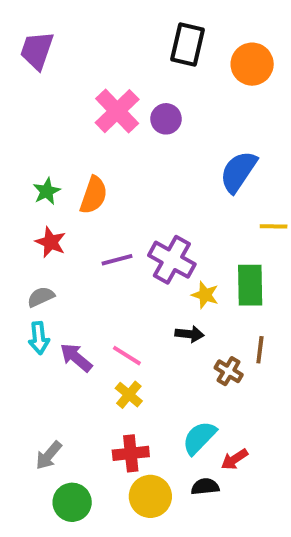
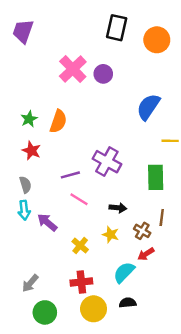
purple line: (117, 260) -> (70, 175), moved
yellow star: (205, 295) -> (111, 235), moved
gray semicircle: (41, 297) -> (25, 185), turned 98
pink line: (127, 356) -> (79, 199), moved
red arrow: (234, 459) -> (146, 254), moved

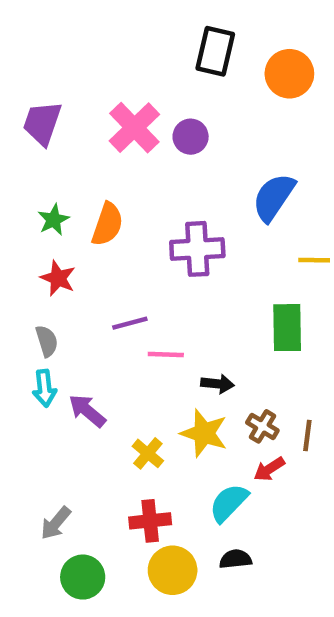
purple trapezoid: (23, 31) -> (42, 123), moved
purple cross: (107, 162) -> (197, 249), moved, turned -32
pink line: (79, 199) -> (166, 355), moved, turned -30
brown line: (162, 218) -> (307, 435), moved
yellow star: (111, 235) -> (204, 433), size x1.5

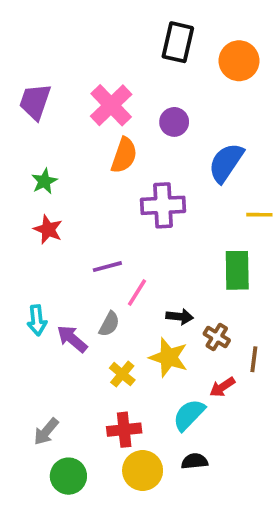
purple circle: (191, 137) -> (174, 122), moved
orange semicircle: (107, 224) -> (124, 155), moved
gray semicircle: (47, 341) -> (109, 324), moved, turned 45
pink line: (166, 355) -> (137, 293), turned -60
brown cross: (262, 426) -> (217, 337), moved

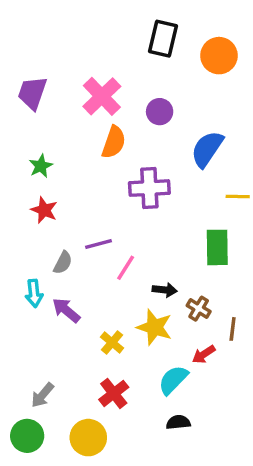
gray semicircle: (109, 324) -> (63, 263), moved
red cross: (124, 430) -> (114, 393), turned -32
yellow circle: (143, 470) -> (88, 438), moved
green circle: (68, 476) -> (27, 436), moved

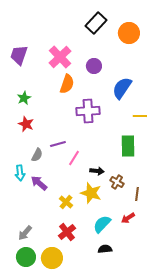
black rectangle: (163, 39) -> (96, 23), turned 30
red arrow: (204, 354) -> (128, 218), moved
green circle: (27, 436) -> (26, 257), moved

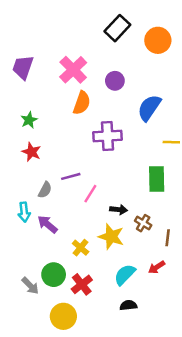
gray arrow: (25, 233) -> (30, 286), turned -84
green circle: (26, 257) -> (54, 275), moved

